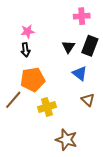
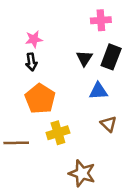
blue triangle: (80, 73) -> (98, 91), turned -42
orange pentagon: (33, 79) -> (40, 99), turned -30
brown line: (13, 100) -> (16, 143), moved, turned 48

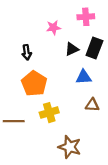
pink star: (34, 39) -> (54, 28), moved
black triangle: (84, 58) -> (72, 49), turned 32
brown triangle: (108, 124) -> (92, 105), turned -40

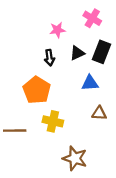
pink cross: (86, 17) -> (92, 18), turned 35
black arrow: (27, 52) -> (49, 58), moved
yellow cross: (49, 113) -> (53, 121), turned 30

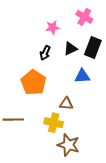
black arrow: (49, 58) -> (45, 53), turned 32
brown triangle: (99, 113) -> (66, 104), moved
yellow cross: (53, 121) -> (54, 123), moved

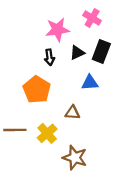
pink star: (53, 27) -> (57, 30), size x1.5
black arrow: (45, 53) -> (49, 57), turned -32
yellow cross: (54, 123) -> (47, 133), moved, turned 36

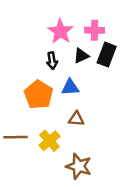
pink cross: (92, 18) -> (94, 30), moved, turned -30
pink star: (57, 30) -> (60, 31), turned -30
blue triangle: (90, 83) -> (70, 87), moved

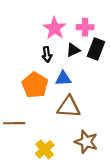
brown triangle: (76, 119) -> (69, 107), size x1.6
yellow cross: (50, 141) -> (45, 149), moved
brown star: (79, 166) -> (86, 142), moved

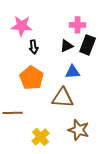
pink star: (55, 28) -> (22, 26), moved, turned -30
black arrow: (47, 54) -> (34, 47), moved
blue triangle: (63, 78) -> (73, 72), moved

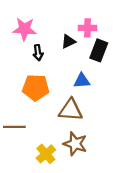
black triangle: (67, 46) -> (68, 41), moved
orange pentagon: (32, 78) -> (36, 88), turned -30
brown star: (79, 130) -> (75, 144), moved

